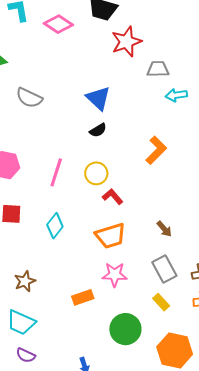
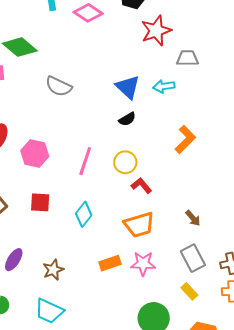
cyan arrow: (176, 95) -> (164, 86), moved
orange rectangle: (83, 297) -> (110, 263), moved

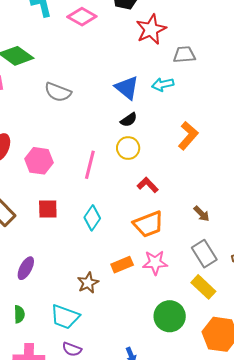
yellow circle: (125, 162) -> (128, 148), moved
brown star: (53, 270) -> (88, 283), moved
yellow rectangle: (189, 291) -> (203, 287), size x1.4

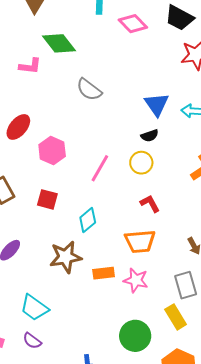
brown star: (88, 283) -> (66, 257), moved, size x1.5

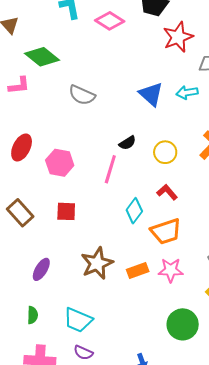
black semicircle: (150, 136) -> (127, 143), moved
yellow circle: (141, 163) -> (165, 152), moved
cyan diamond: (88, 220) -> (134, 211), moved

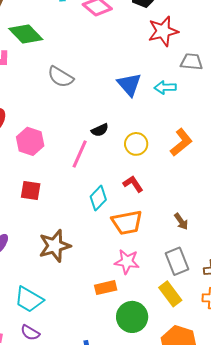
orange rectangle: (138, 271) -> (106, 288), moved

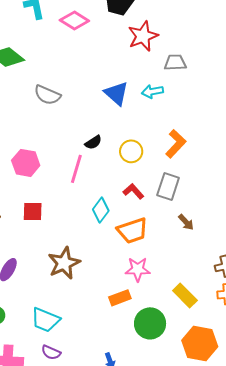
gray rectangle: (177, 261) -> (168, 187), moved, turned 48

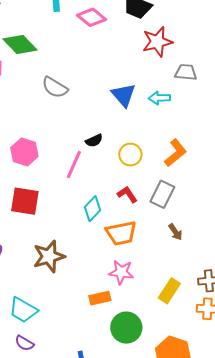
red square: (33, 211) -> (25, 201), size x1.4
yellow rectangle: (185, 296) -> (169, 291), moved, turned 70

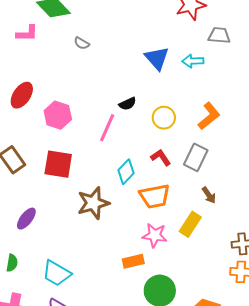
gray semicircle: (55, 87) -> (82, 43), moved, size x0.6
brown star: (49, 256) -> (93, 203), moved
yellow rectangle: (169, 291) -> (190, 224), moved

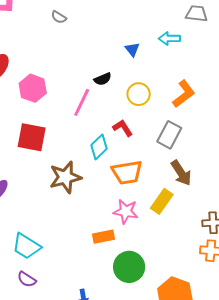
blue triangle: (157, 58) -> (132, 49), moved, size x0.6
red L-shape: (161, 158) -> (123, 128), moved
brown arrow: (209, 195) -> (181, 173), size x1.5

